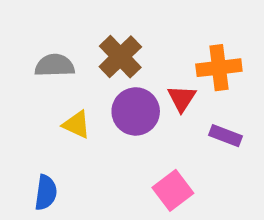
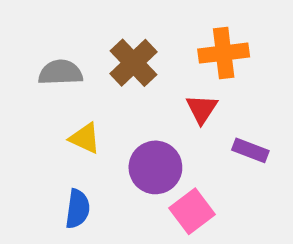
orange cross: (219, 68) -> (224, 53), moved
purple circle: (136, 111) -> (155, 167), moved
blue semicircle: (46, 193) -> (78, 209), moved

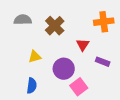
orange cross: (224, 53) -> (104, 22), moved
gray semicircle: (60, 73) -> (23, 20), moved
yellow triangle: (85, 138) -> (35, 57), turned -40

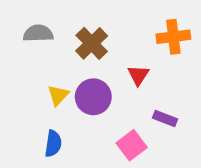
yellow triangle: (35, 57) -> (58, 95), turned -32
purple rectangle: (103, 62) -> (165, 118), moved
purple circle: (64, 69) -> (93, 97), moved

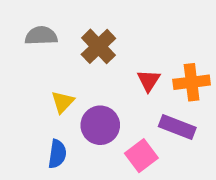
orange cross: (173, 37) -> (192, 82), moved
purple circle: (93, 97) -> (100, 125), moved
purple rectangle: (165, 118) -> (177, 127), size x1.4

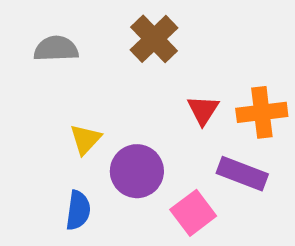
brown cross: (98, 46) -> (154, 39), moved

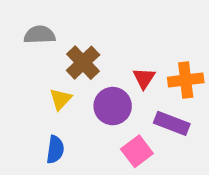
brown cross: (154, 39) -> (83, 63), moved
purple circle: (137, 171) -> (113, 106), moved

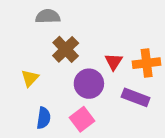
gray semicircle: (40, 35) -> (48, 16), moved
yellow triangle: (60, 99) -> (30, 78), moved
pink square: (137, 151) -> (82, 119), moved

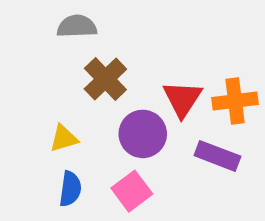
red triangle: (114, 62) -> (182, 99), size x1.4
yellow triangle: (30, 78) -> (64, 138), moved, turned 30

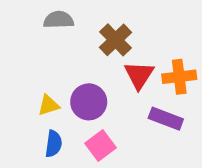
brown cross: (105, 79) -> (116, 40), moved
purple circle: (143, 134) -> (89, 102), moved

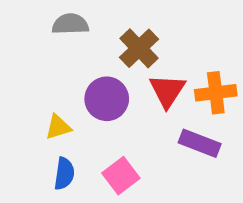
purple circle: (89, 102) -> (107, 99), moved

